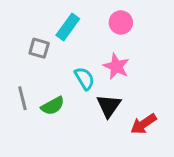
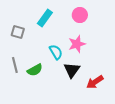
gray square: (39, 48) -> (18, 32), moved
pink star: (116, 66) -> (77, 44), turned 30

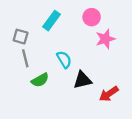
pink star: (77, 44) -> (105, 39), moved
gray line: (15, 65) -> (25, 58), moved
black triangle: (72, 70) -> (82, 80), turned 42

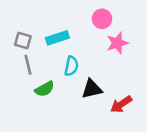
cyan rectangle: (52, 21) -> (57, 38), moved, turned 36
cyan semicircle: (64, 60) -> (71, 66), turned 42

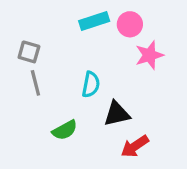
cyan rectangle: (57, 38) -> (94, 21), moved
green semicircle: (45, 89) -> (65, 130), moved
red arrow: (121, 104) -> (135, 146), moved

